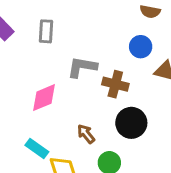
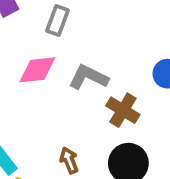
pink diamond: (44, 98) -> (37, 70), moved

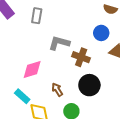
pink diamond: (37, 70) -> (32, 69), moved

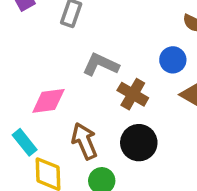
brown arrow: (57, 90) -> (84, 141), size x1.5

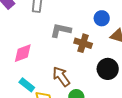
pink diamond: (48, 101) -> (23, 53), moved
black circle: (139, 143) -> (108, 69), moved

